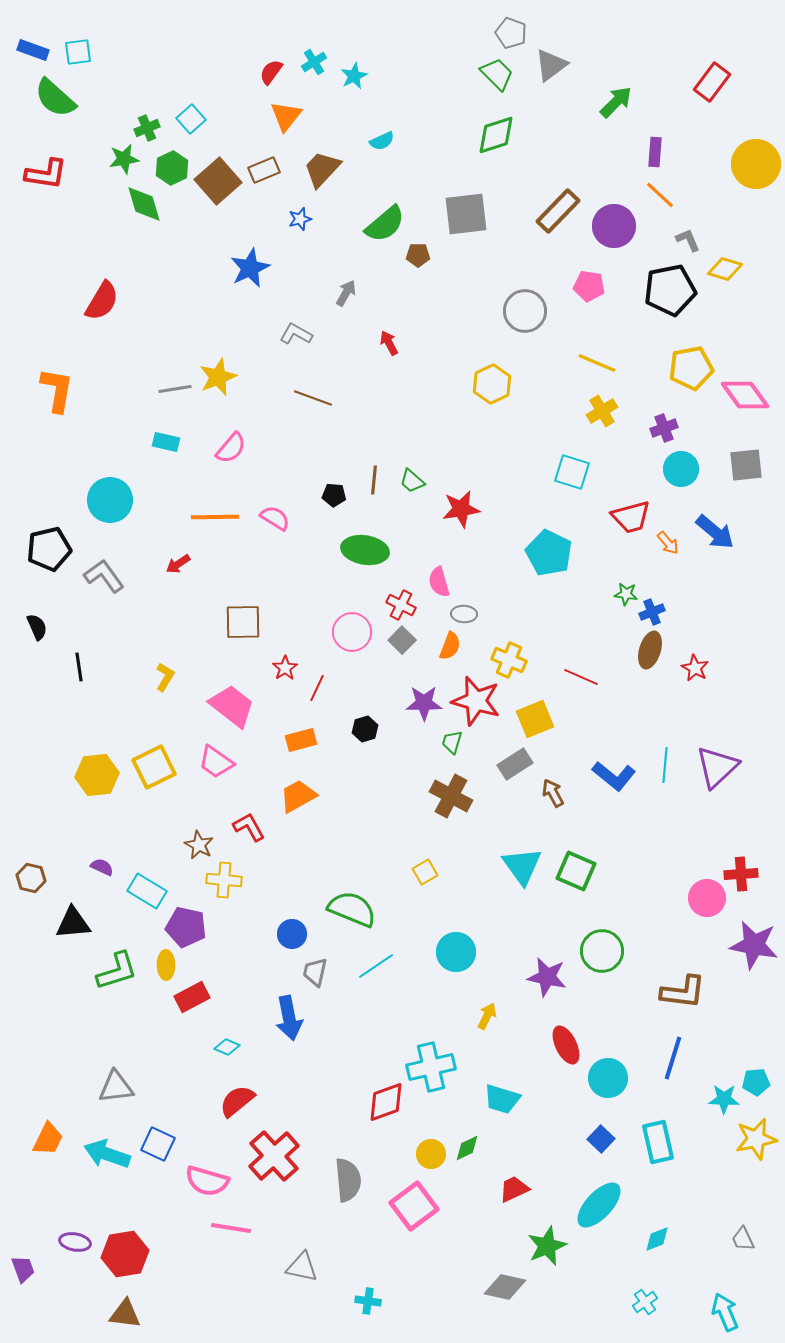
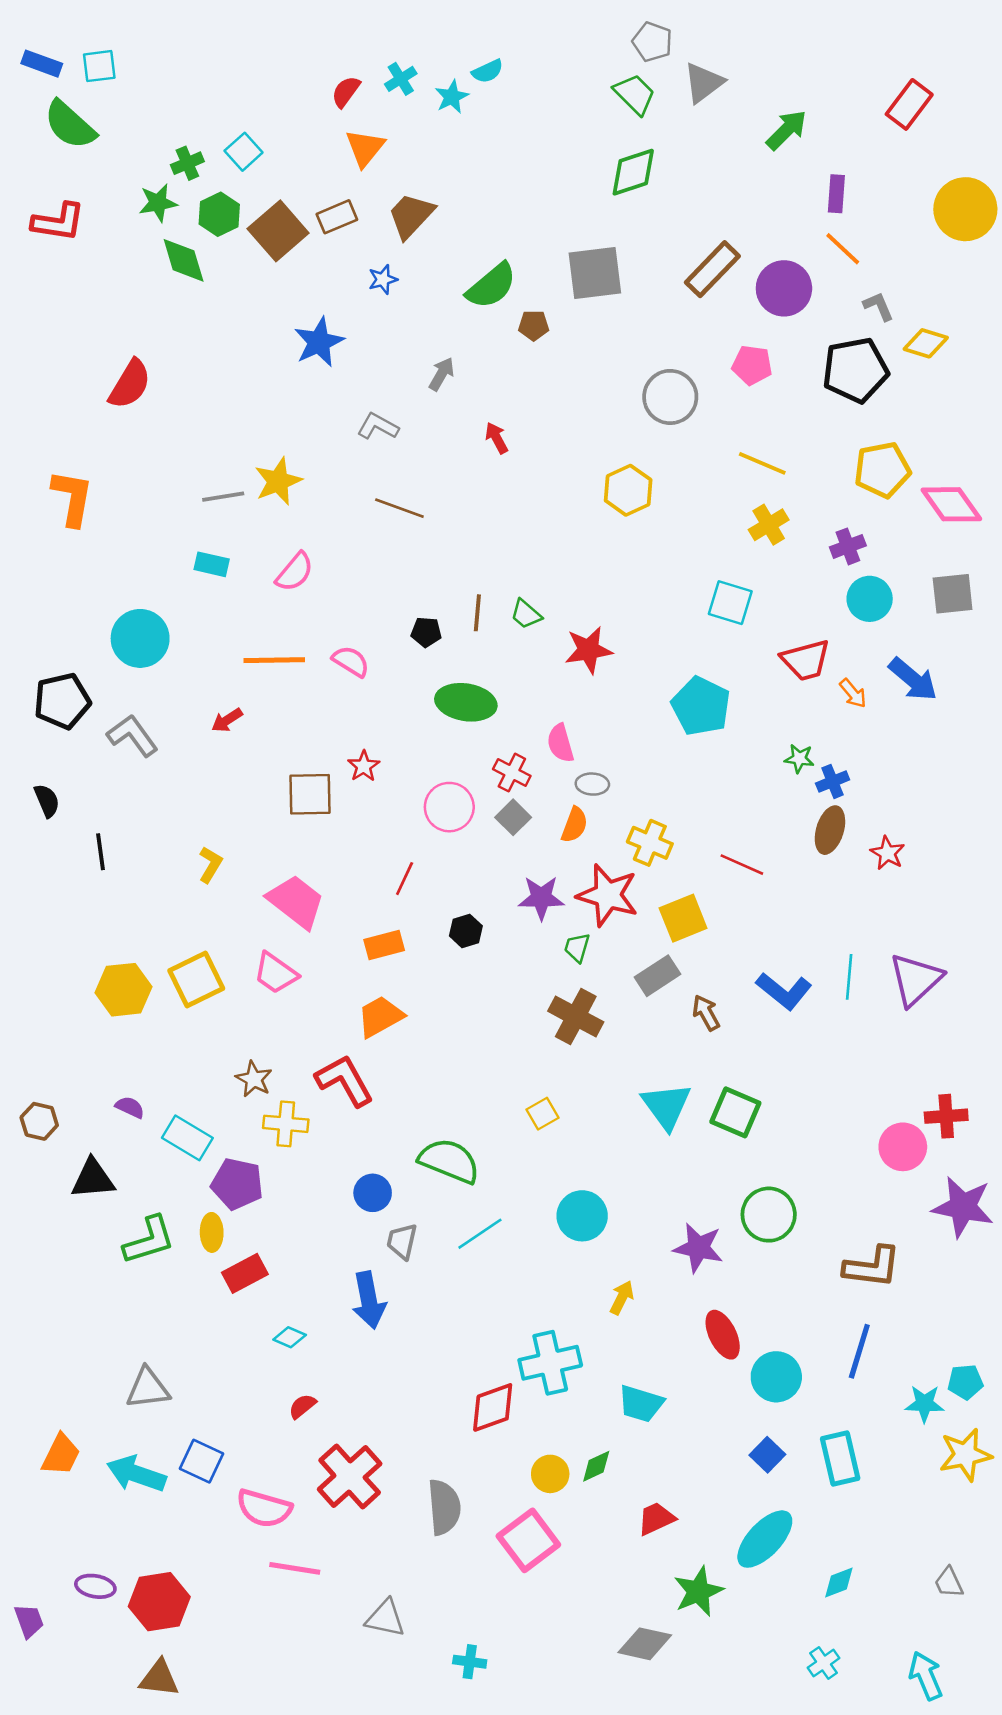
cyan semicircle: (382, 141) -> (488, 71), moved
red star: (285, 668) -> (364, 766), moved
red L-shape: (249, 827) -> (345, 1080), moved, size x1.4
red semicircle: (237, 1101) -> (302, 1406), size x0.6

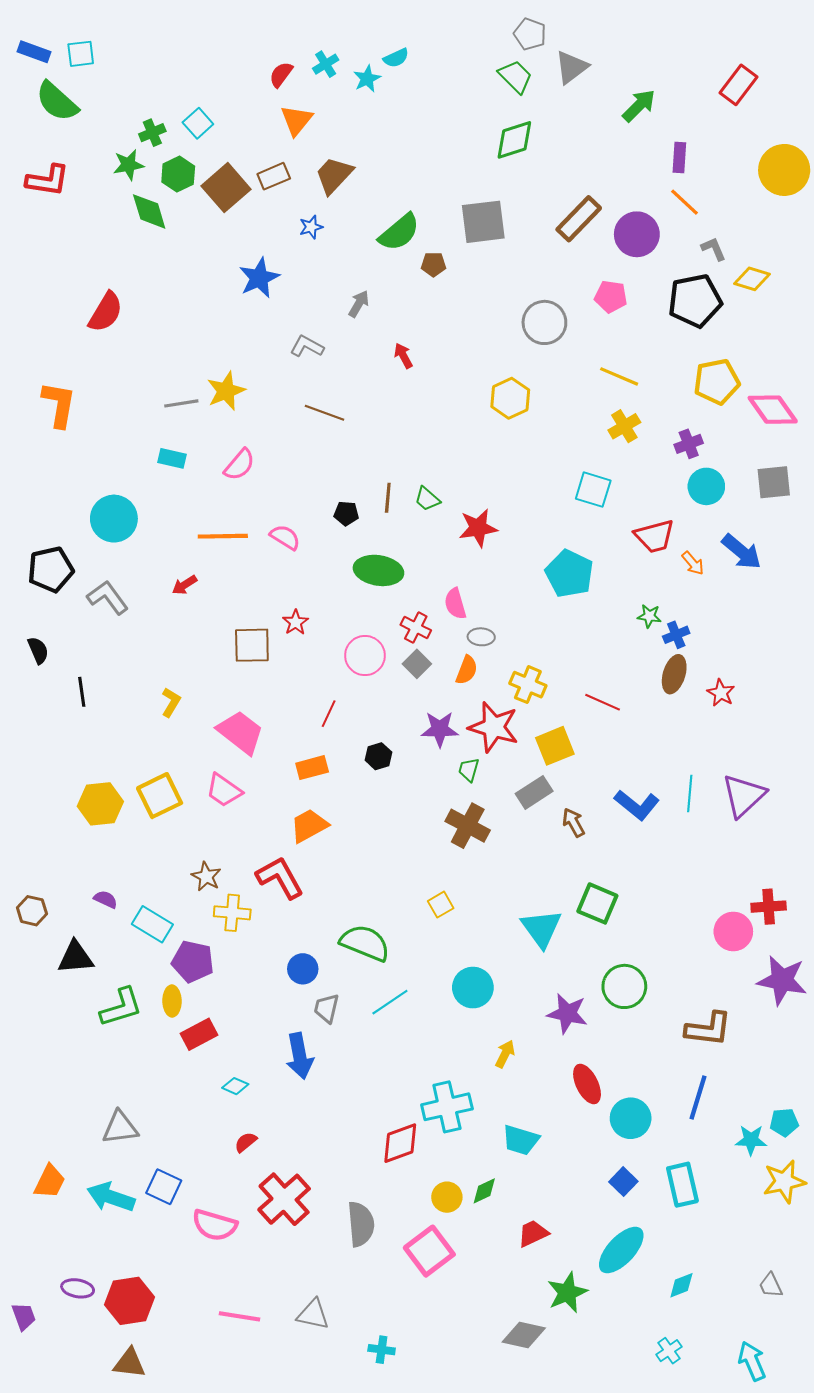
cyan triangle: (666, 1106) -> (541, 928), moved
pink line: (295, 1568) -> (239, 1316), moved

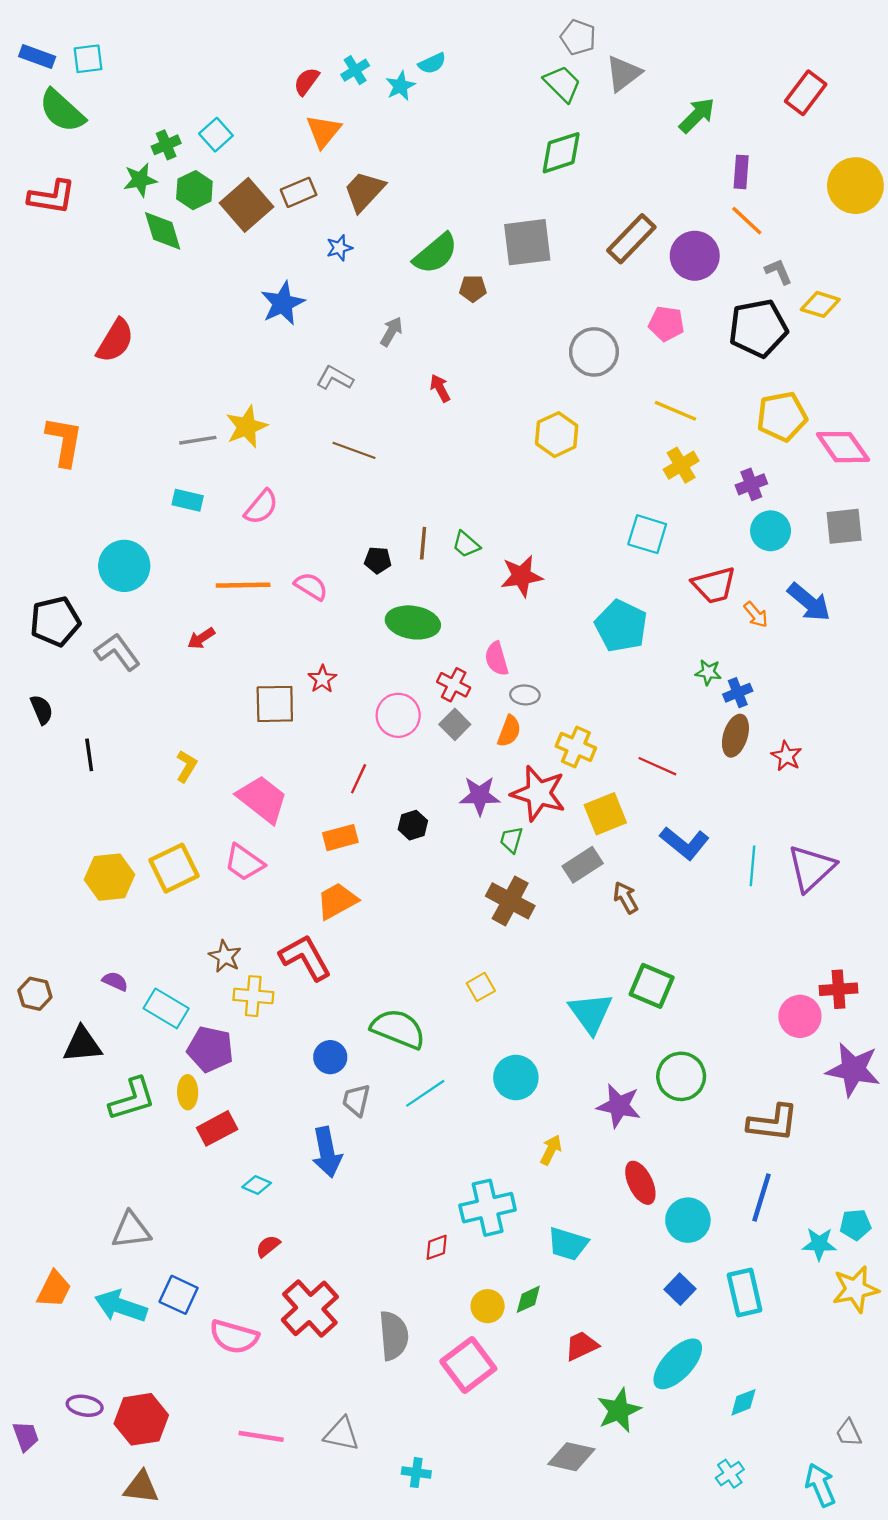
blue L-shape: (637, 805) -> (685, 843), moved
red diamond: (400, 1143) -> (437, 1247), size x0.6
gray trapezoid: (771, 1285) -> (849, 1433), moved

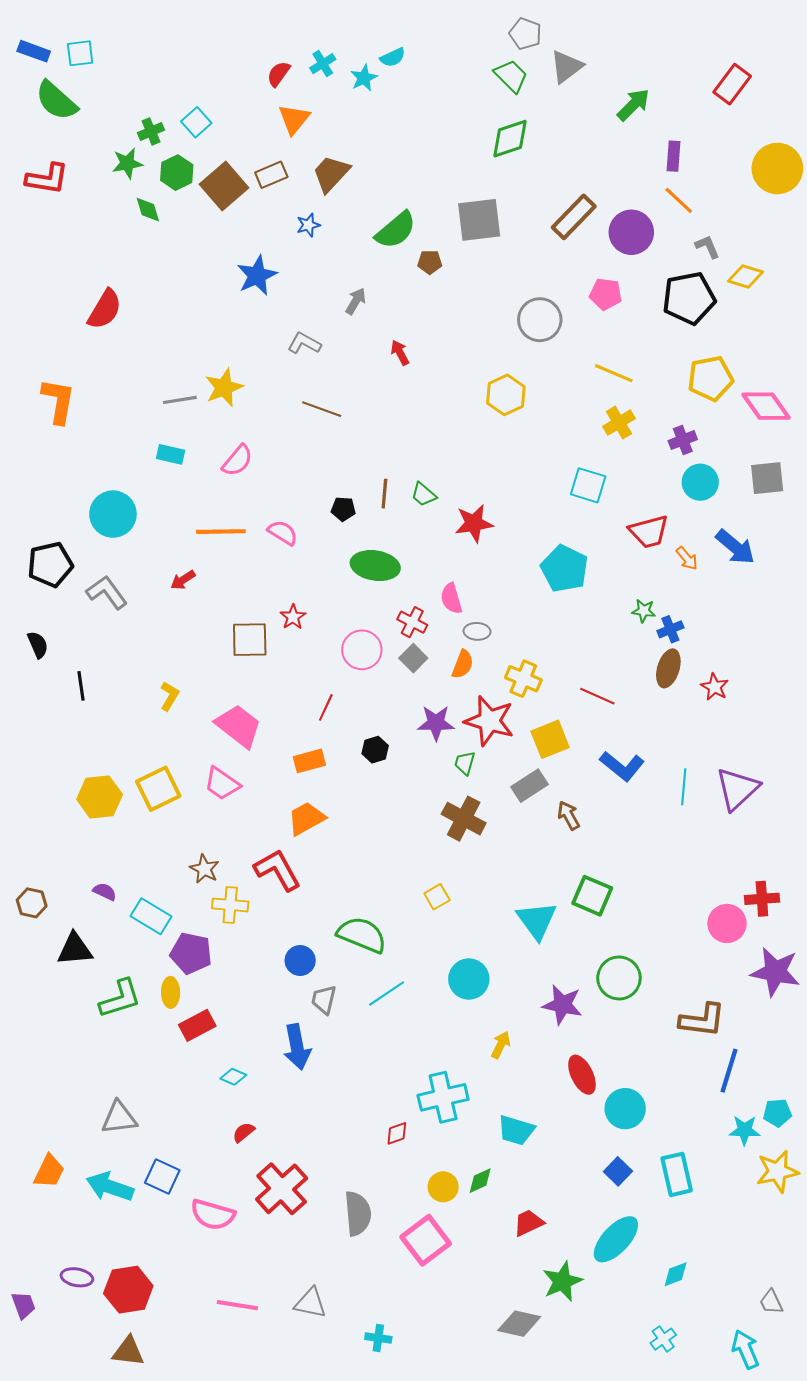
green diamond: (163, 231) -> (148, 210), size x0.7
blue line: (761, 1197) -> (729, 1071), moved

